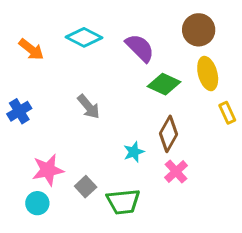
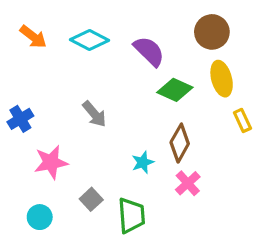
orange arrow: (31, 49) -> (33, 37), moved
pink star: (48, 170) -> (51, 162), moved
green trapezoid: (123, 202) -> (131, 215), turned -88

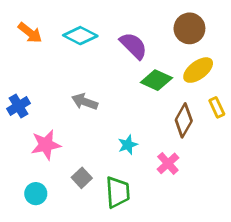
yellow ellipse: (222, 79) -> (198, 70), turned 68
gray arrow: (94, 114) -> (85, 102), turned 150
brown diamond: (180, 143) -> (184, 120), moved

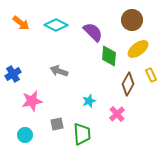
green diamond: (156, 80) -> (109, 56), turned 70
gray square: (82, 178) -> (57, 124), turned 32

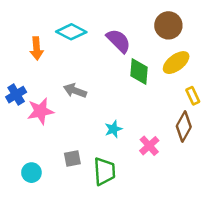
orange arrow: (21, 23) -> (37, 48), moved, turned 48
brown diamond: (128, 84) -> (184, 127), moved
pink star: (32, 101) -> (40, 111), moved

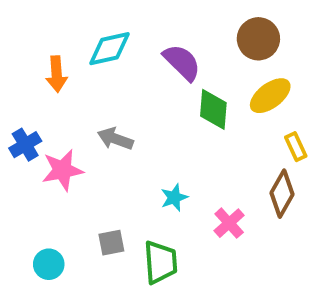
cyan diamond: (71, 32) -> (109, 49), turned -40

